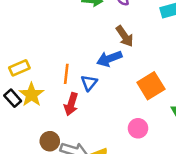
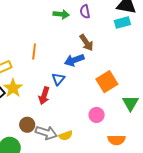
orange line: (66, 74) -> (34, 52), moved

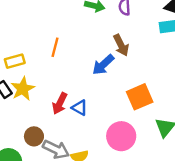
blue arrow: (74, 60) -> (103, 65), turned -30
blue triangle: (58, 79) -> (80, 108), moved, turned -48
pink circle: (97, 115) -> (121, 136), size x1.5

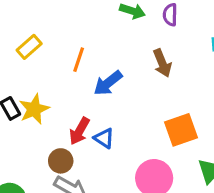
yellow rectangle: (15, 61) -> (29, 47), moved, turned -30
blue arrow: (103, 65) -> (108, 83), moved
brown circle: (34, 136) -> (61, 161), moved

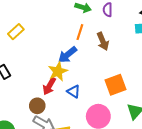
orange line: (79, 60) -> (80, 32), moved
yellow star: (34, 109) -> (58, 71), moved
blue triangle: (104, 138) -> (74, 91), moved

